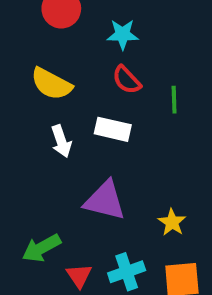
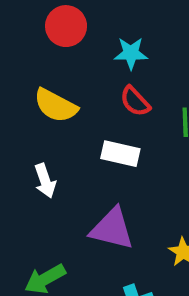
white arrow: (61, 141) -> (45, 181), moved

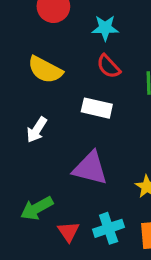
white arrow: (45, 181) -> (37, 130), turned 52

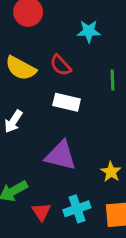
cyan star: (105, 28) -> (89, 31), moved
red semicircle: (109, 66) -> (61, 65), moved

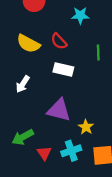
yellow star: (111, 172) -> (86, 127), moved

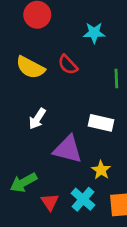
white rectangle: (63, 70) -> (101, 123), moved
white arrow: (23, 84) -> (37, 119), moved
cyan cross: (71, 151) -> (83, 199), turned -30

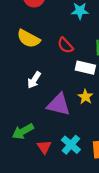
red semicircle: (68, 65) -> (65, 45), moved
white rectangle: (101, 123) -> (85, 68), moved
yellow star: (101, 170) -> (85, 97), moved

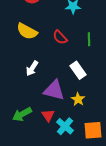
white rectangle: (85, 68) -> (78, 70), moved, turned 42
yellow star: (85, 97) -> (78, 99), moved
red triangle: (44, 147) -> (48, 115), moved

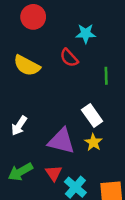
red semicircle: (60, 37) -> (69, 58), moved
white arrow: (32, 68) -> (19, 126), moved
yellow star: (78, 99) -> (93, 142), moved

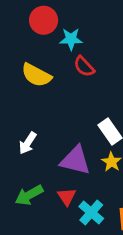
cyan star: (86, 34) -> (71, 39), moved

